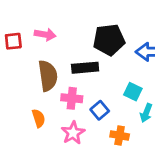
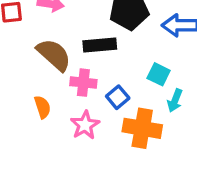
brown semicircle: (48, 76) -> (54, 55), turned -40
orange cross: (120, 135) -> (142, 128), size x1.6

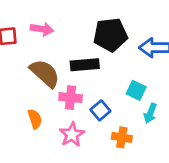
orange cross: (142, 128) -> (122, 137), size x0.6

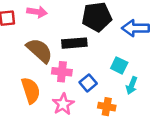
orange semicircle: (35, 119) -> (31, 90), size x1.5

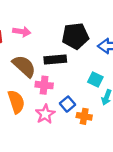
blue square: (88, 83) -> (68, 104), moved

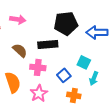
brown semicircle: (24, 66) -> (20, 50), size x0.7
blue square: (68, 104) -> (64, 75), moved

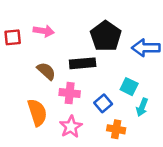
black pentagon: (66, 23) -> (106, 36), turned -30

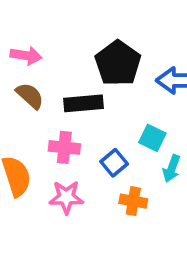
brown semicircle: (46, 71) -> (30, 96), moved
pink star: (71, 127) -> (66, 197), turned 30

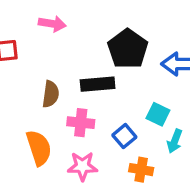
pink arrow: (26, 56) -> (52, 24), moved
brown semicircle: (30, 96) -> (51, 94), moved, turned 56

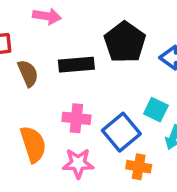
black rectangle: (98, 84) -> (76, 65), moved
brown semicircle: (51, 94) -> (28, 73), moved, turned -32
blue square: (124, 136) -> (121, 132), size x1.5

